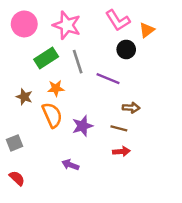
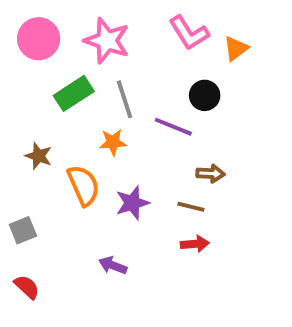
black circle: (126, 49) -> (205, 95), moved
orange star: (56, 88) -> (113, 142), moved

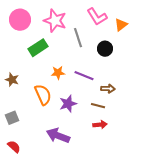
gray line: (125, 99) -> (78, 38), moved
purple line: (173, 127) -> (84, 76), moved
brown star: (39, 156) -> (12, 80), moved
purple arrow: (113, 265) -> (58, 136), size x1.6

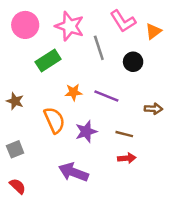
brown arrow: (108, 89) -> (153, 109), moved

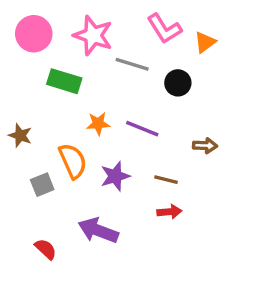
gray line: (99, 48) -> (132, 64), turned -55
green rectangle: (48, 60) -> (64, 81), turned 50
gray square: (15, 149) -> (42, 185), moved
red semicircle: (18, 186) -> (46, 249), moved

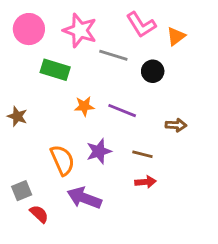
orange semicircle: (73, 161) -> (62, 160), moved
gray square: (42, 185) -> (22, 191), moved

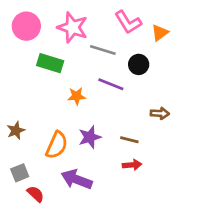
purple line: (122, 111) -> (111, 84), moved
brown star: (17, 116) -> (16, 131), moved, turned 30
orange semicircle: (62, 160) -> (57, 145), turned 48

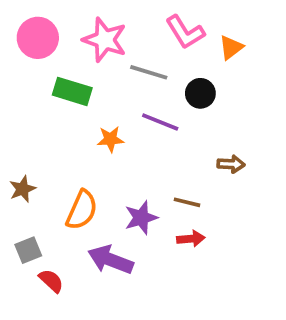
purple star: (90, 137) -> (141, 218), moved

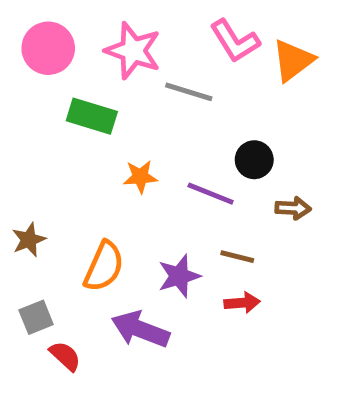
orange triangle: (231, 47) -> (293, 60), size x1.4
black circle: (200, 93) -> (254, 160), moved
purple line: (160, 122) -> (211, 194), moved

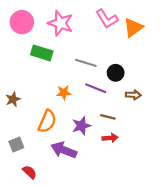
gray line: (189, 92) -> (86, 63), moved
orange star: (140, 177) -> (64, 93), moved
brown star: (29, 240) -> (13, 99), moved
red semicircle: (65, 356) -> (30, 172), moved

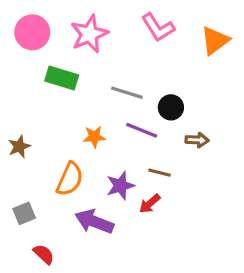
pink star: (60, 23) -> (89, 34), turned 30
orange triangle: (133, 28) -> (215, 40), moved
red arrow: (110, 138) -> (150, 204), moved, turned 144

